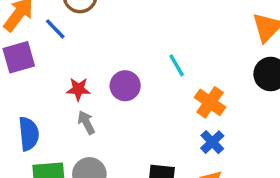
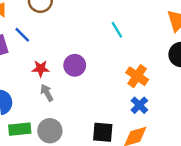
blue line: (55, 29) -> (22, 35), moved
cyan line: (177, 65) -> (117, 30), moved

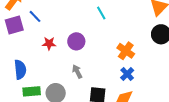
cyan line: (117, 30) -> (101, 13), moved
gray arrow: (47, 93) -> (77, 72), moved

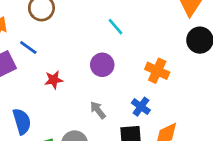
purple circle: (76, 41) -> (102, 65), moved
blue cross: (127, 74) -> (141, 107), moved

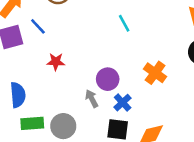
purple circle: (102, 65) -> (108, 79), moved
blue cross: (141, 107) -> (123, 103), moved

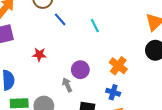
blue line: (38, 26) -> (60, 19), moved
blue cross: (123, 103) -> (113, 92), moved, turned -32

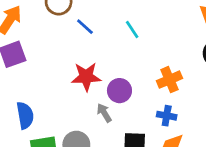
red star: (39, 55) -> (86, 77), moved, size x1.5
orange cross: (118, 66) -> (169, 80), turned 36

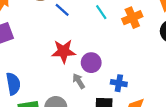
orange cross: (169, 80) -> (132, 18), moved
blue cross: (167, 116) -> (119, 83), moved

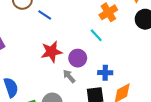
cyan line: (101, 12) -> (96, 35), moved

